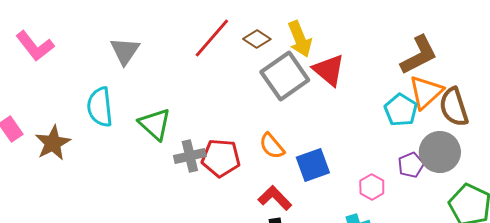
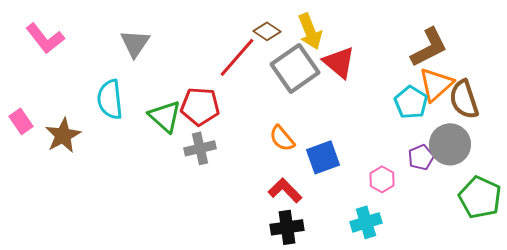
red line: (212, 38) -> (237, 57), moved
red pentagon: (221, 158) -> (200, 106), moved

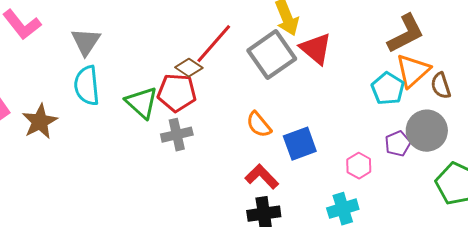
brown diamond: (267, 31) -> (189, 68), moved
gray triangle: (135, 43) -> (86, 42), moved
brown semicircle: (464, 99) -> (441, 86), size x0.7

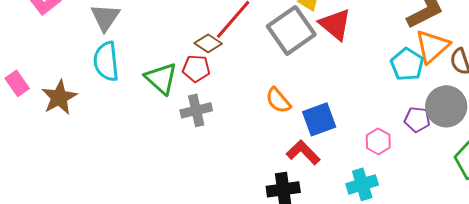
red pentagon: (177, 93) -> (196, 68), size x0.7
purple pentagon: (398, 144) -> (417, 119), turned 30
red L-shape: (262, 177) -> (303, 152), moved

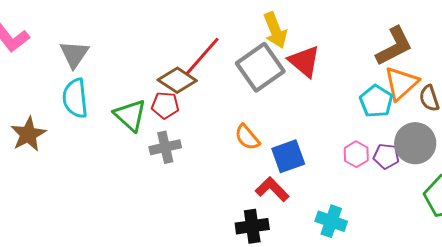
brown diamond: (208, 43) -> (177, 80), size x1.4
pink hexagon: (378, 141) -> (356, 154), moved
cyan cross: (362, 184) -> (331, 221), turned 36

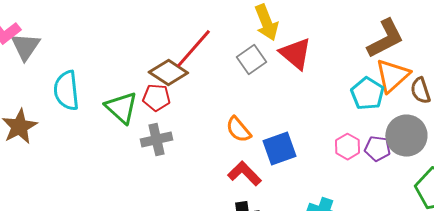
gray triangle: (74, 54) -> (25, 47), moved
gray square: (260, 67) -> (251, 60), size x0.6
red L-shape: (272, 189) -> (244, 174), moved

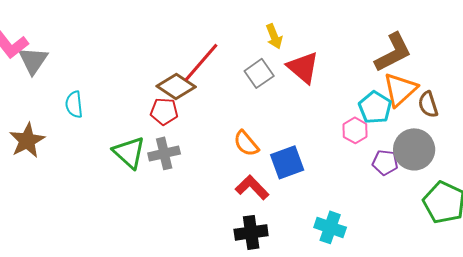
yellow arrow: (266, 23) -> (274, 36), size x0.7
cyan semicircle: (66, 91) -> (74, 104), size x0.7
green triangle: (121, 108) -> (129, 152), moved
pink hexagon: (347, 147) -> (355, 130), moved

